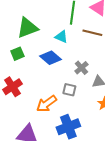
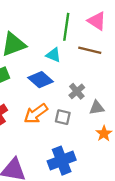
orange arrow: (46, 104) -> (36, 114), moved

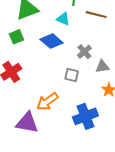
orange arrow: (36, 114) -> (47, 102), moved
blue cross: (62, 161) -> (85, 116), moved

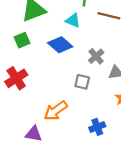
blue cross: (85, 116) -> (97, 127), size x0.6
purple triangle: (27, 123) -> (34, 134), size x0.7

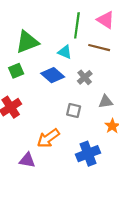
gray cross: (96, 56) -> (85, 77), moved
blue cross: (97, 127) -> (88, 154), size x1.5

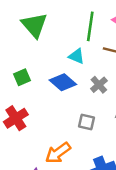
green triangle: (27, 42) -> (34, 25), moved, turned -50

